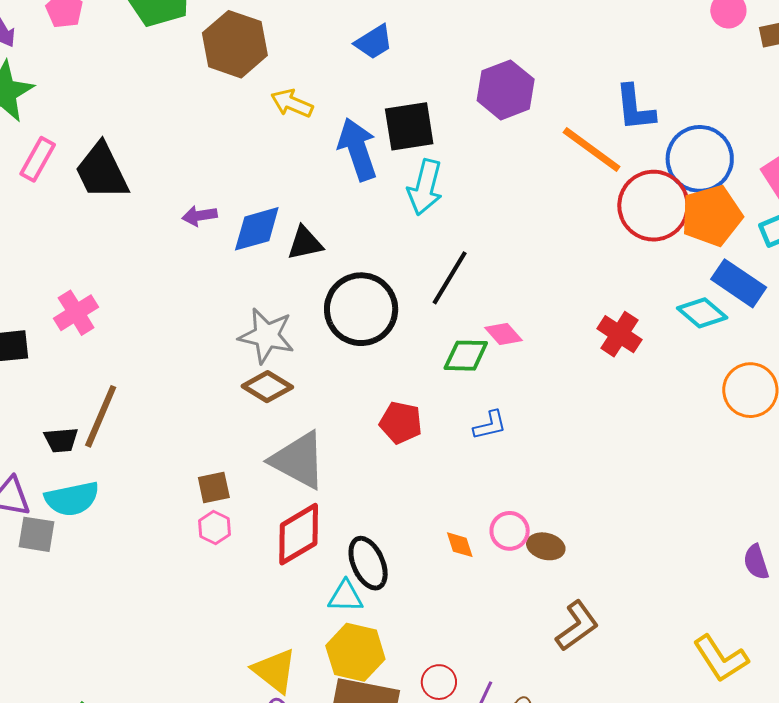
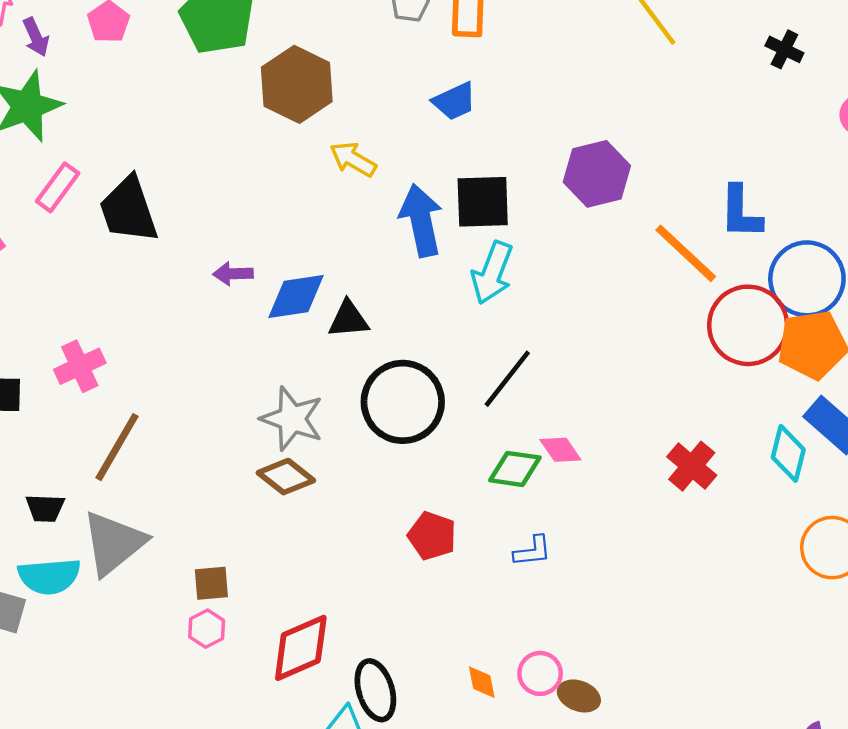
cyan diamond: (702, 313) -> (788, 453), turned 57
brown line: (101, 416) -> (117, 447), moved
gray triangle: (298, 460) -> (114, 543), moved, turned 46

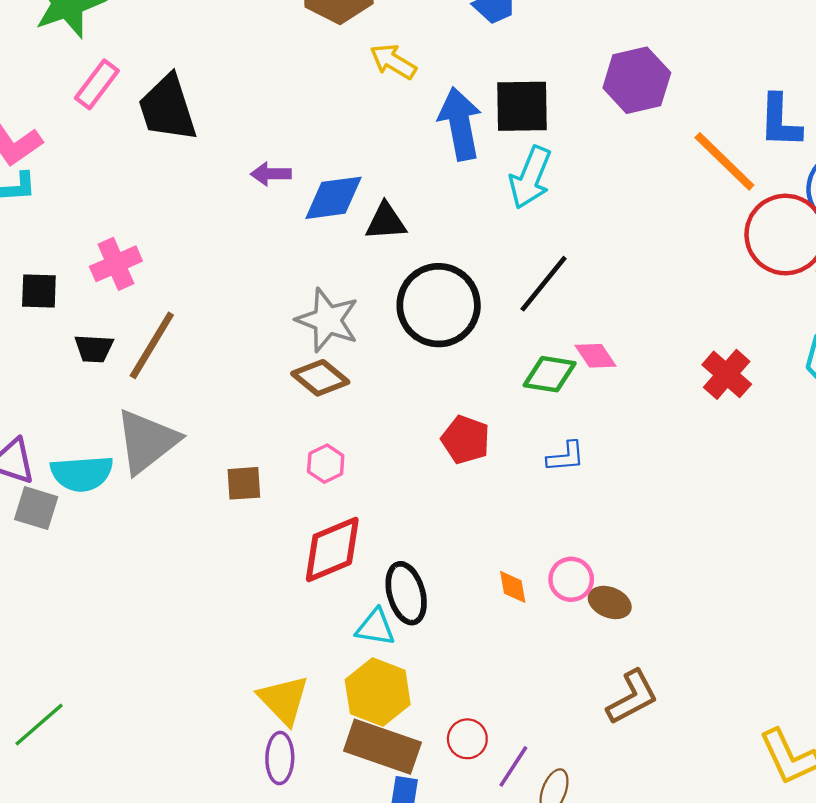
black trapezoid: (45, 508) -> (94, 348), moved
pink hexagon: (207, 629) -> (326, 464), moved

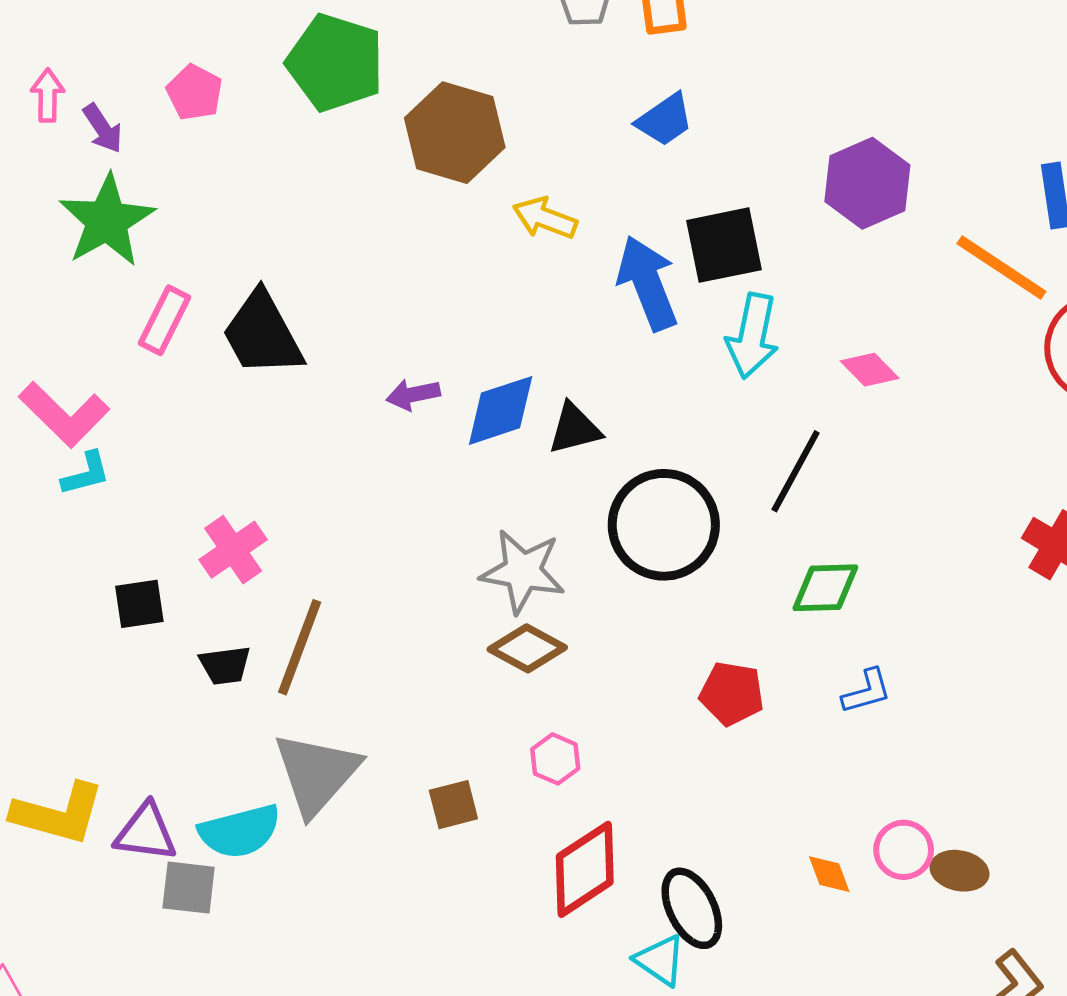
pink diamond: (596, 356) -> (870, 370), moved
cyan triangle: (375, 627) -> (660, 960), turned 36

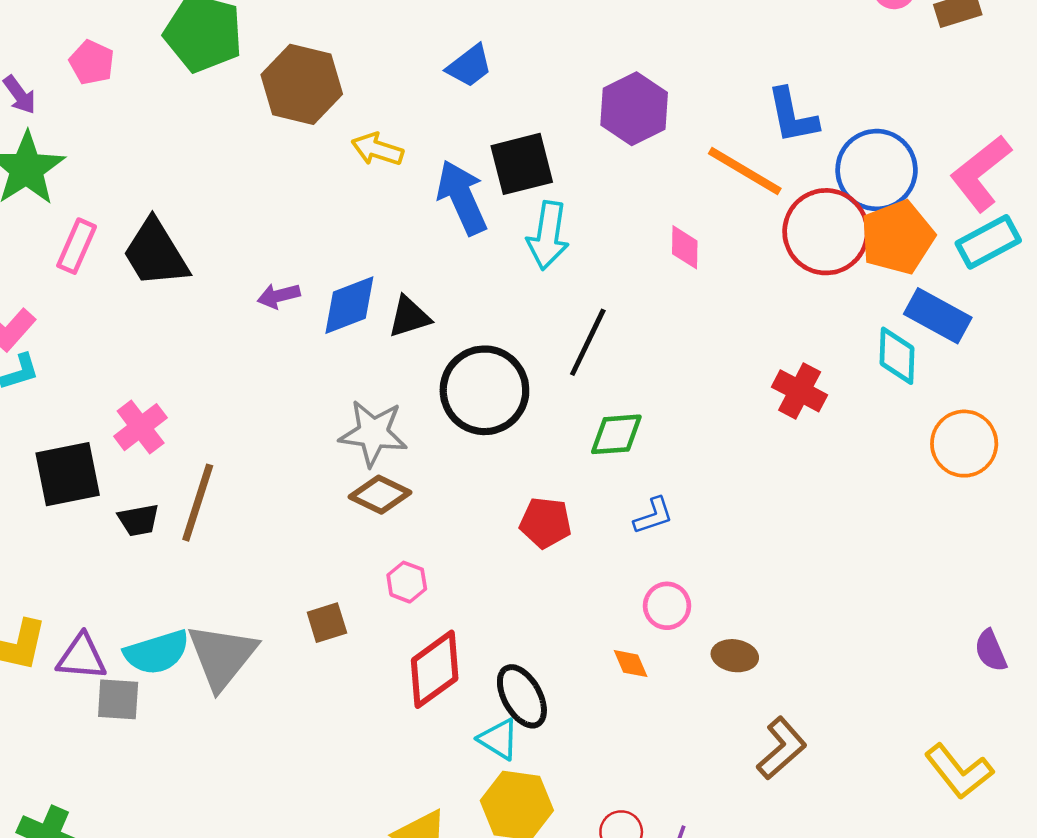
pink diamond: (870, 370) -> (685, 247), moved, turned 48
black square: (139, 604) -> (68, 474), size x1.6
gray triangle: (317, 774) -> (222, 656), moved
pink circle: (904, 850) -> (667, 606), moved

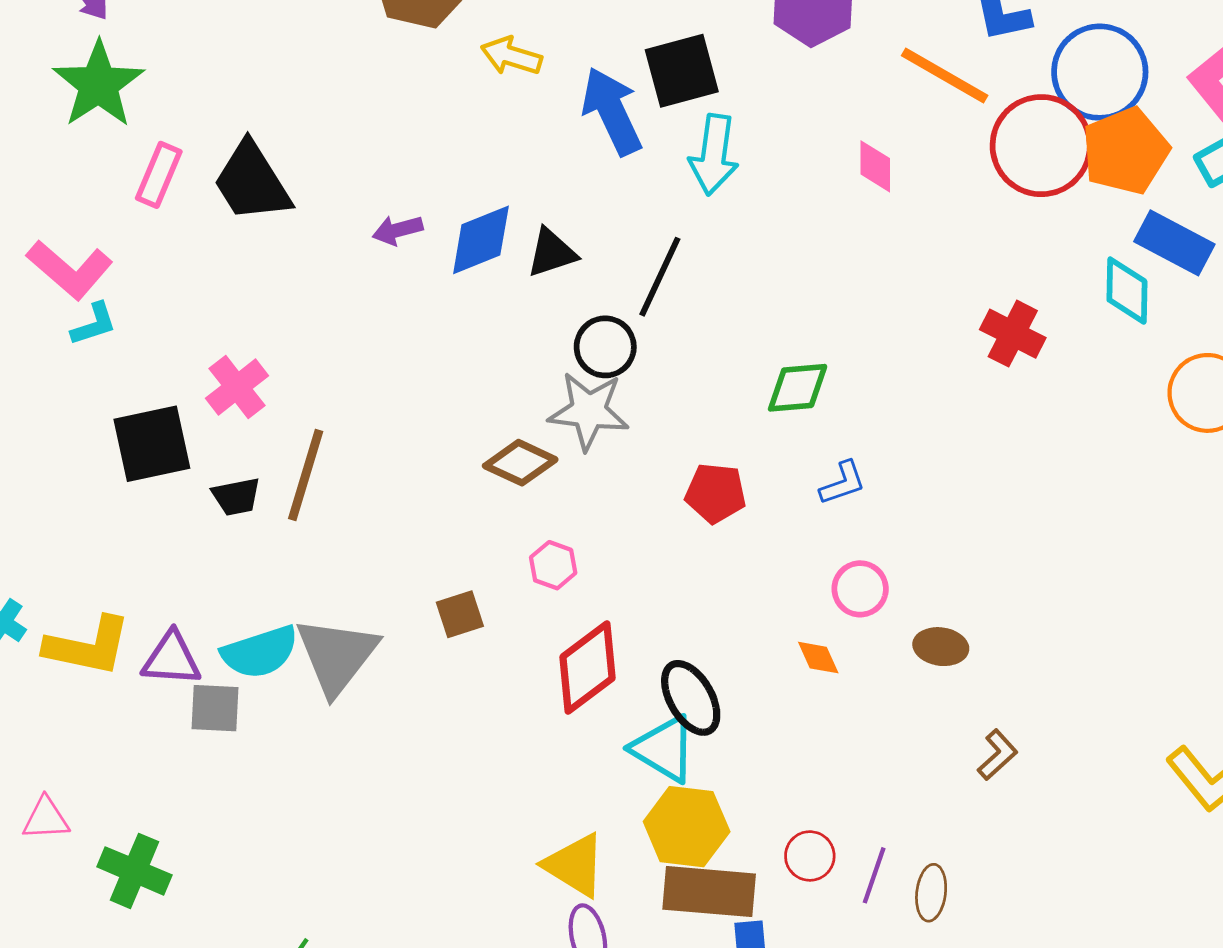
black line: (588, 342) -> (660, 277), moved
black circle: (484, 390) -> (605, 347), moved, size x0.6
gray star: (373, 433) -> (589, 411), moved
cyan triangle: (499, 739) -> (664, 749), size x1.4
brown L-shape: (782, 748) -> (997, 755), size x0.7

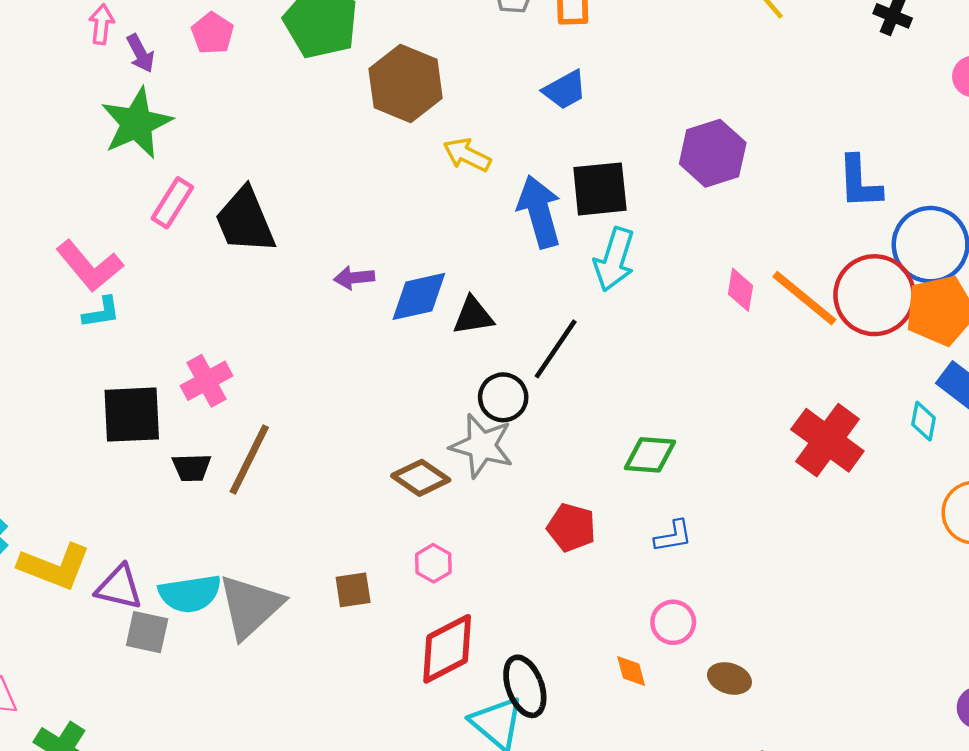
orange line: (945, 76) -> (804, 298), moved
cyan diamond: (1127, 291) -> (923, 421), size x0.7
red cross: (1013, 334) -> (827, 440), size x1.4

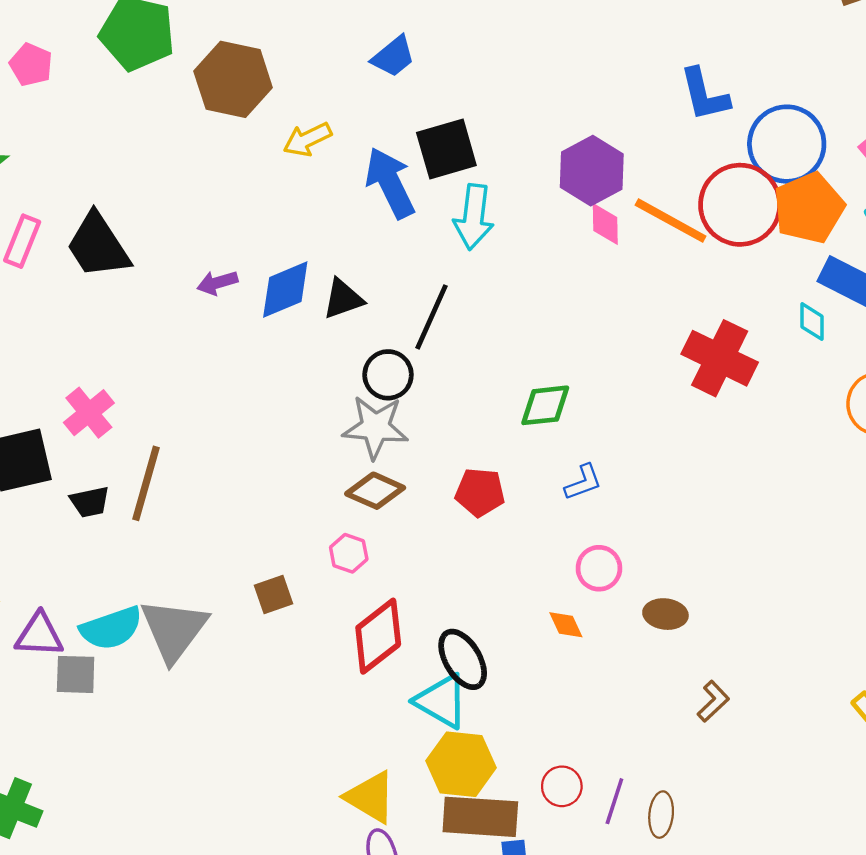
purple hexagon: (713, 153) -> (592, 171), moved
yellow arrow: (467, 155) -> (307, 139), turned -42
brown diamond: (421, 478) -> (375, 491), moved

